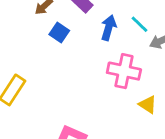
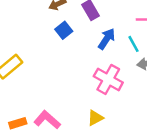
yellow triangle: (148, 104) -> (95, 118), moved, turned 42

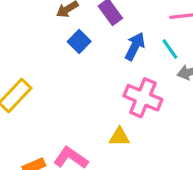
yellow triangle: (95, 118) -> (119, 137), moved, turned 35

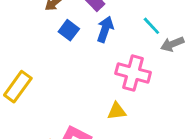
blue arrow: (135, 46) -> (105, 29), moved

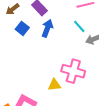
pink cross: (133, 73) -> (73, 71), moved

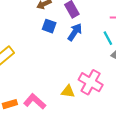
blue square: (22, 28) -> (49, 26), turned -32

